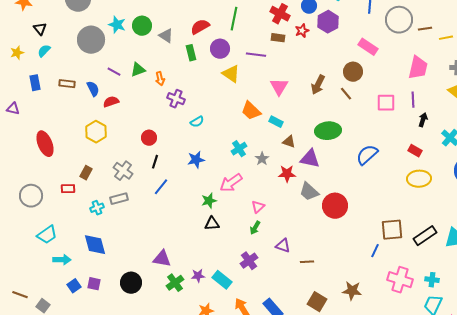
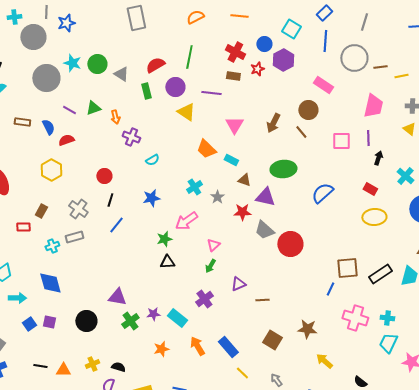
purple triangle: (283, 246) -> (238, 284), turned -42

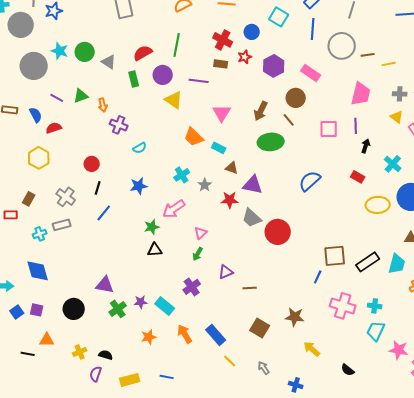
purple hexagon: (283, 60) -> (274, 66), moved
green ellipse: (283, 169) -> (271, 142), moved
yellow ellipse: (374, 217) -> (378, 205), moved
orange triangle: (63, 370) -> (47, 340), moved

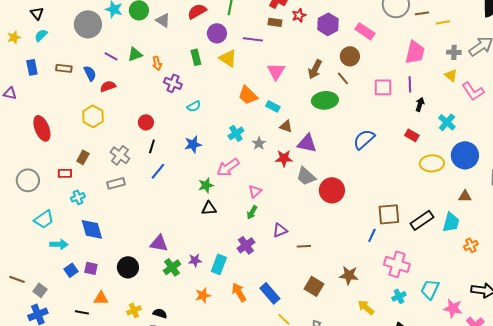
green rectangle: (134, 79) -> (196, 57), moved
cyan cross: (40, 234) -> (78, 197), moved
cyan rectangle: (165, 306) -> (219, 264), turned 72
cyan cross: (375, 306) -> (399, 296), moved, turned -32

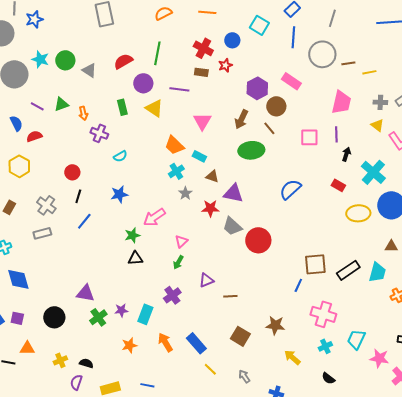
purple hexagon: (328, 24) -> (257, 88), moved
cyan cross: (447, 122) -> (373, 172), size x1.4
cyan cross: (236, 133) -> (176, 171), moved

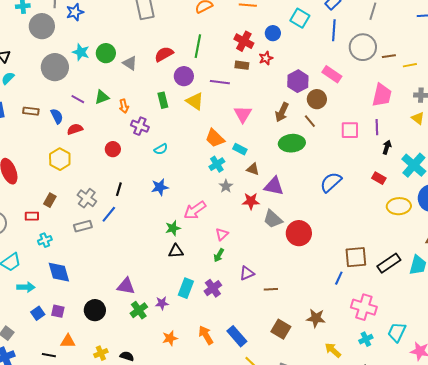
red circle: (72, 172) -> (113, 149), moved
blue line: (84, 221) -> (109, 214), moved
cyan rectangle: (145, 314) -> (186, 288), moved

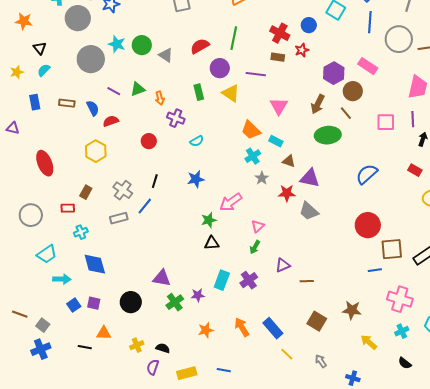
red circle: (299, 233) -> (368, 225), moved
blue line: (339, 278) -> (375, 270), turned 56

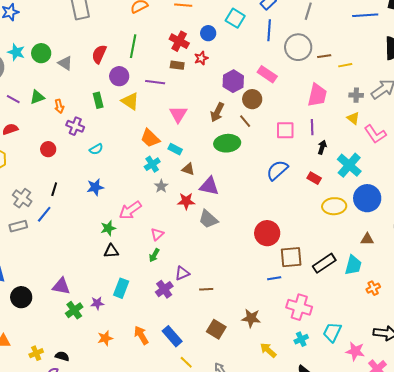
red semicircle: (200, 46) -> (99, 54), turned -36
blue semicircle: (367, 174) -> (277, 170), moved
purple cross: (249, 280) -> (164, 289), moved
black circle: (131, 302) -> (21, 297), moved

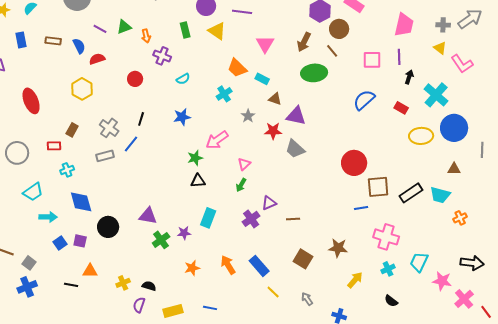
cyan cross: (152, 164) -> (224, 94), moved
cyan trapezoid: (353, 265) -> (440, 195), turned 90
yellow arrow: (268, 350) -> (355, 280), turned 90

